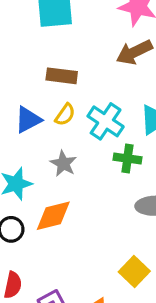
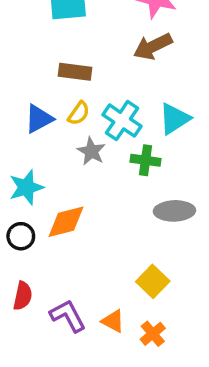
gray star: (63, 164) -> (91, 151), moved

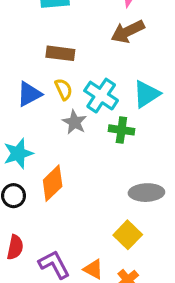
yellow semicircle: (79, 113) -> (64, 89), turned -60
gray ellipse: (174, 211) -> (146, 193), moved
orange diamond: (66, 222) -> (53, 183), turned -30

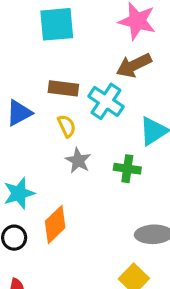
blue triangle: (29, 94) -> (19, 113), moved
cyan cross: (101, 96) -> (106, 101), moved

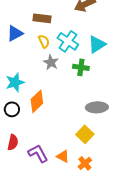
cyan cross: (106, 101) -> (68, 41), moved

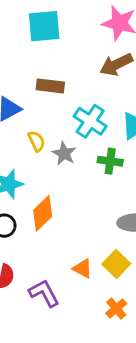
yellow semicircle: (44, 41) -> (36, 141), moved
orange triangle: (63, 156) -> (83, 269), moved

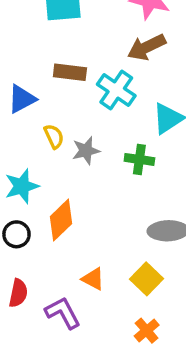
cyan cross: (90, 121) -> (116, 90), moved
gray star: (64, 153) -> (86, 151), turned 30
orange triangle: (83, 269) -> (93, 279), moved

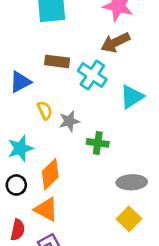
green cross: (139, 159) -> (98, 143), moved
orange triangle: (93, 279) -> (46, 209), moved, size x1.4
yellow square: (147, 279) -> (129, 219), moved

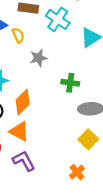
yellow semicircle: (45, 110) -> (18, 35), moved
green cross: (98, 143) -> (70, 83), moved

